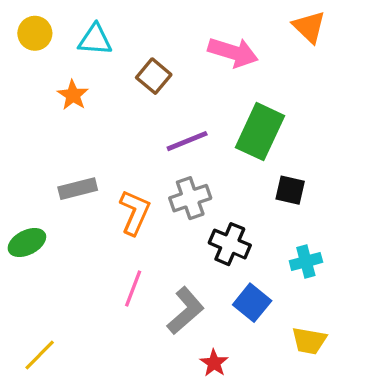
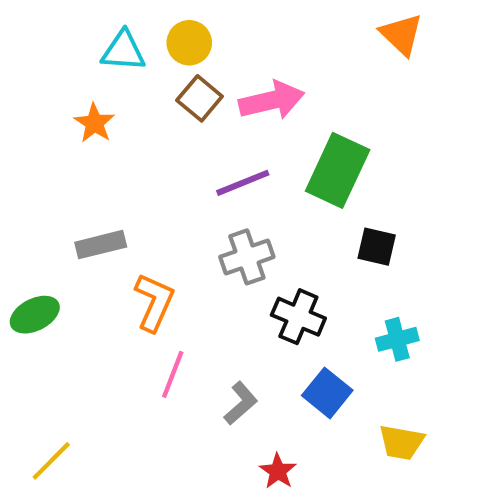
yellow circle: (35, 33) -> (189, 43), moved
pink arrow: (233, 52) -> (272, 100), moved, turned -30
orange L-shape: (135, 212) -> (154, 302), moved
gray L-shape: (185, 311) -> (241, 403), size x0.7

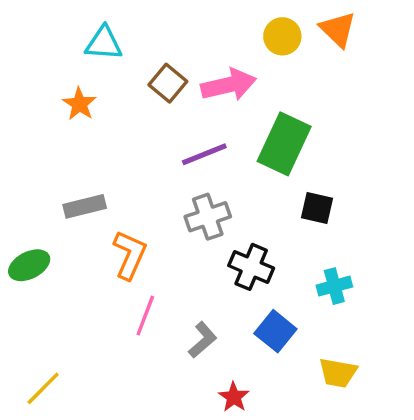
yellow circle: (189, 43) -> (282, 36), moved

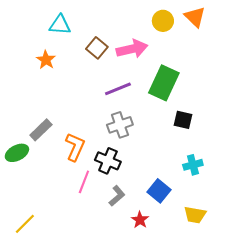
gray rectangle: (85, 206) -> (41, 130), moved, turned -30
black cross: (251, 267) -> (108, 161), moved
red star: (234, 397) -> (140, 220), moved

